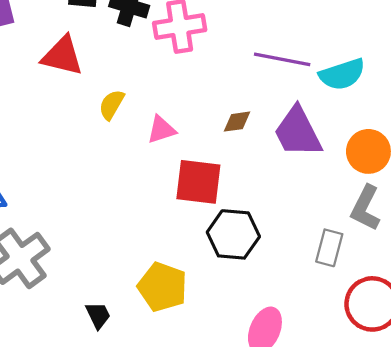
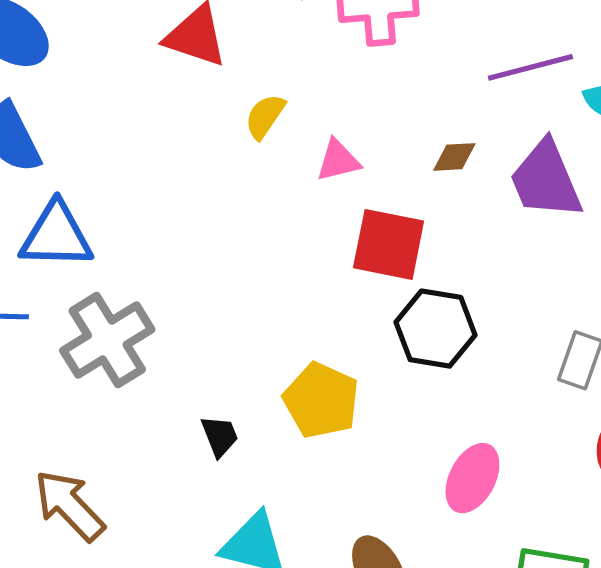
purple line: (282, 59) -> (530, 67), turned -30

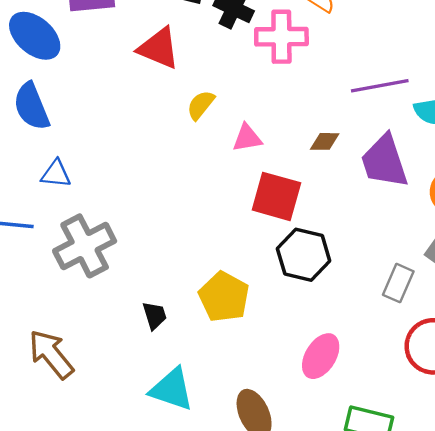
blue triangle: (56, 235) -> (56, 174), size x0.6

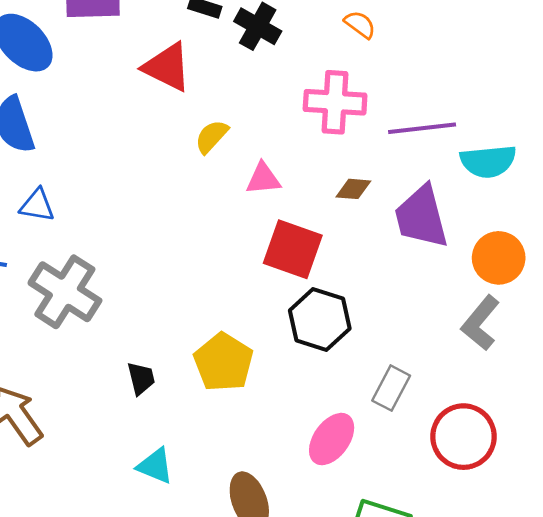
pink cross: (281, 37) -> (335, 102), moved
gray cross: (85, 246) -> (65, 292), turned -34
gray rectangle: (398, 283) -> (391, 388), moved
cyan triangle: (172, 389) -> (155, 466), size x0.7

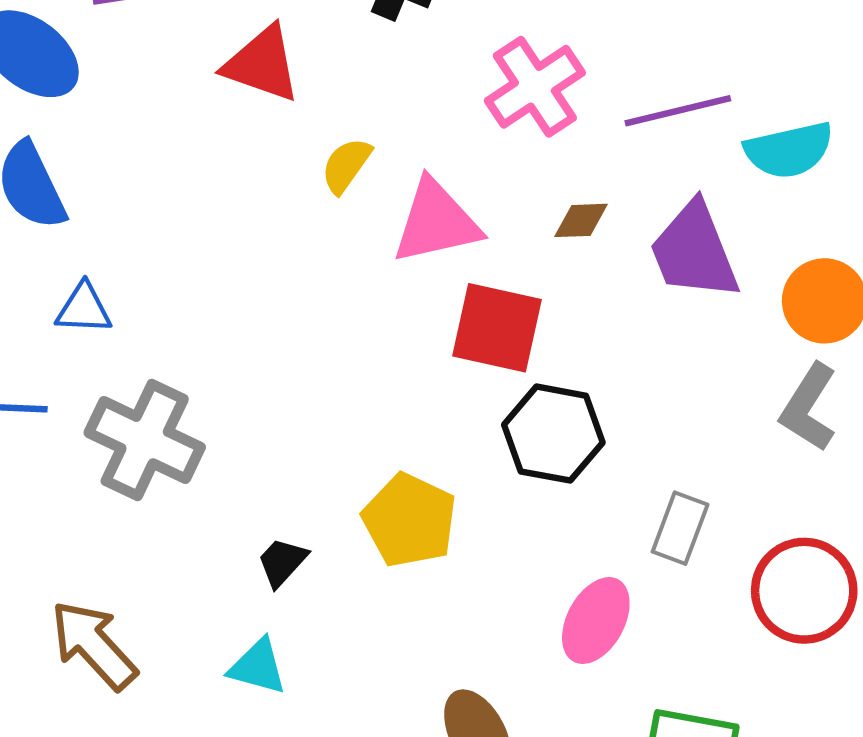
pink cross: (335, 102) -> (535, 87), turned -30
pink triangle: (263, 179) -> (436, 222), size x1.6
black trapezoid: (141, 378) -> (282, 562), turned -117
cyan triangle: (155, 466) -> (258, 667), moved

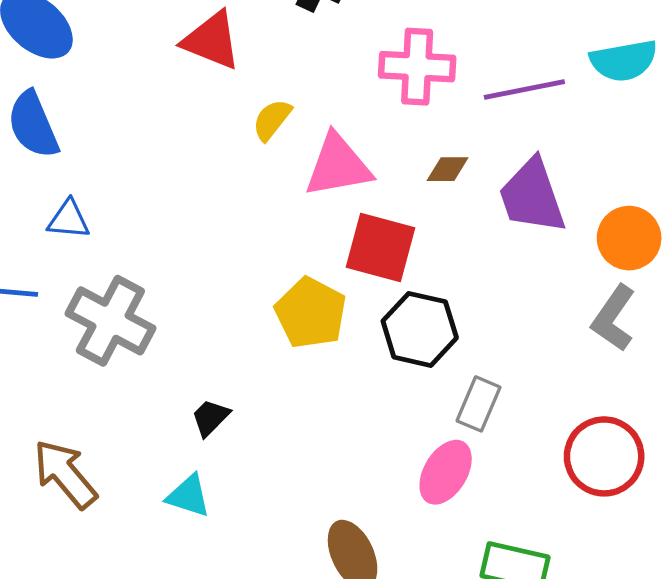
pink cross: (535, 87) -> (417, 67), turned 34
cyan semicircle: (789, 150) -> (624, 61), moved
yellow pentagon: (410, 520) -> (311, 313), moved
gray rectangle: (680, 528) -> (478, 404), moved

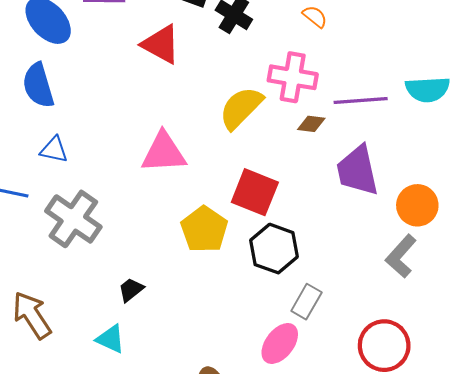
yellow semicircle: (272, 120) -> (241, 108), moved, size x1.6
pink triangle: (338, 166) -> (164, 153), moved
brown diamond: (448, 169) -> (311, 124), moved

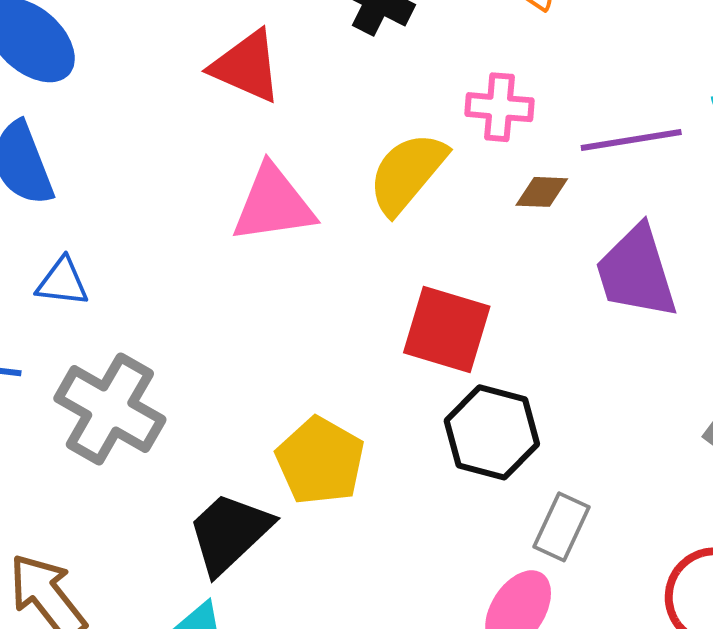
pink cross: (293, 77) -> (499, 107), size x0.7
pink triangle: (164, 153) -> (273, 204), moved
yellow pentagon: (204, 229) -> (320, 461), moved
black trapezoid: (131, 290) -> (229, 533), size x1.8

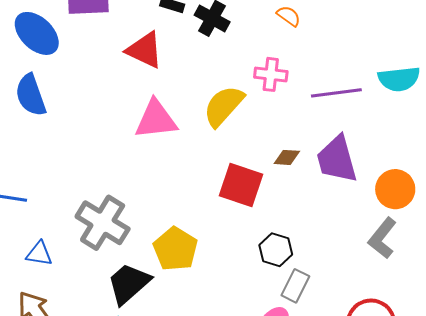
brown diamond: (542, 192) -> (287, 157), moved
blue triangle: (62, 282) -> (39, 254), moved
gray cross: (110, 409) -> (103, 223), moved
black hexagon: (492, 432) -> (276, 250), moved, size x0.7

